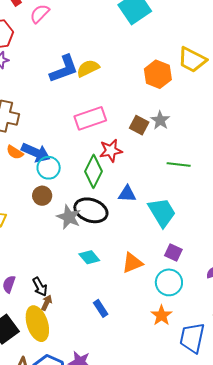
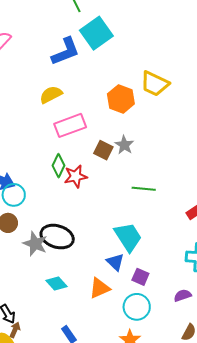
blue L-shape: (64, 69) -> (65, 51), moved
pink rectangle: (90, 118) -> (70, 125), moved
green diamond: (93, 171) -> (58, 166), moved, size x0.7
blue triangle: (127, 194) -> (115, 262), moved, turned 42

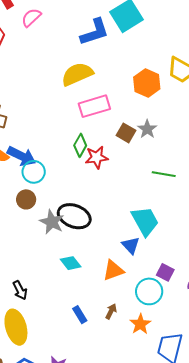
yellow semicircle: (51, 95) -> (77, 74), size x1.4
purple square: (140, 277) -> (165, 272), moved
brown arrow: (15, 330) -> (111, 311), moved

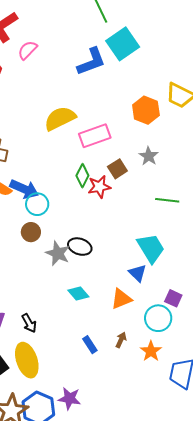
yellow semicircle: (77, 74) -> (60, 118), moved
brown square: (126, 133) -> (117, 169), moved, turned 30
black ellipse: (74, 216) -> (80, 247), size x0.7

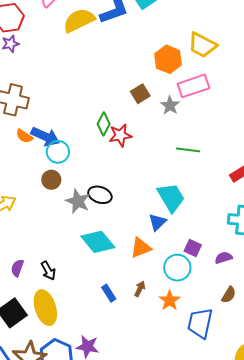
yellow semicircle: (60, 118) -> (79, 20), moved
pink rectangle: (95, 136) -> (193, 86), moved
brown square: (117, 169) -> (140, 94), moved
blue triangle: (138, 273) -> (157, 222), turned 30
cyan diamond: (78, 294) -> (98, 242), size x1.6

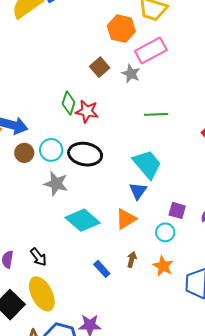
red star: (120, 135) -> (87, 111), turned 30
cyan circle: (58, 152) -> (51, 150), moved
brown circle: (51, 180) -> (24, 153), moved
black ellipse: (100, 195) -> (85, 154), moved, size x1.4
cyan circle: (177, 268) -> (165, 232), size x0.7

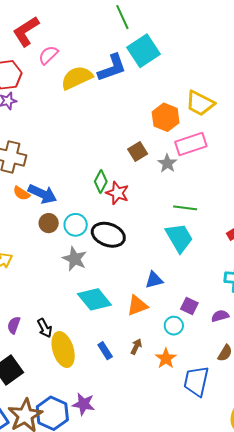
cyan trapezoid: (147, 164) -> (179, 238), moved
blue triangle: (138, 191) -> (154, 280), turned 30
yellow ellipse: (42, 294) -> (63, 350), moved

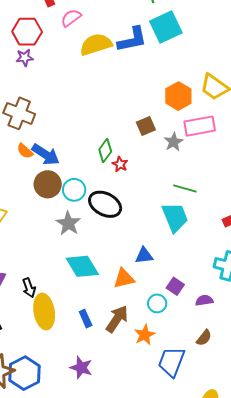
red star: (117, 193) -> (120, 164), size x0.7
brown circle: (49, 223) -> (48, 184), size x1.4
brown arrow: (136, 347) -> (117, 319), size x1.8
purple star: (84, 404) -> (81, 368), moved

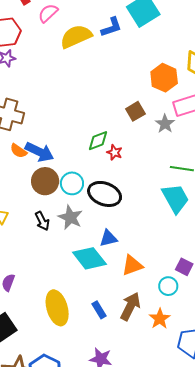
blue L-shape: (132, 39) -> (111, 27), size x0.7
green diamond: (105, 151) -> (98, 141), turned 40
blue triangle: (144, 256) -> (108, 238), moved
black arrow: (29, 288) -> (42, 221), moved

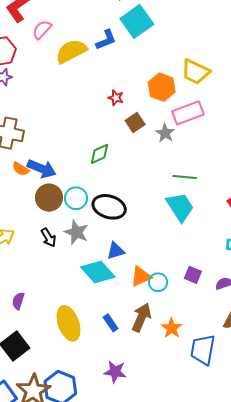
red star: (114, 152) -> (116, 98), moved
cyan circle: (168, 286) -> (158, 282), moved

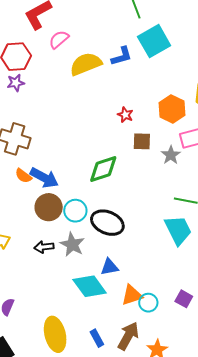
brown square: (135, 123) -> (142, 141), turned 30
green diamond: (99, 154) -> (103, 169), size x1.4
black arrow: (48, 238) -> (44, 247), turned 108

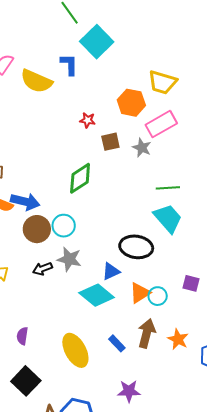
blue L-shape: (122, 56) -> (69, 64), turned -60
yellow semicircle: (86, 64) -> (36, 81), turned -120
black ellipse: (107, 223) -> (136, 247), moved

